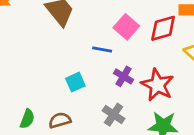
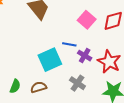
blue line: (102, 50) -> (69, 44), moved
cyan square: (75, 82) -> (50, 60), size x1.6

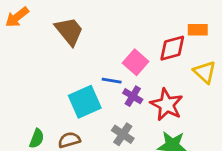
pink square: (87, 20) -> (136, 62), moved

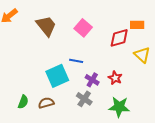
pink square: (136, 62) -> (83, 28), moved
purple cross: (133, 96) -> (92, 80), moved
red star: (167, 105) -> (115, 78), size x0.6

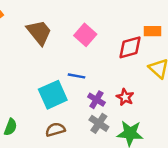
gray cross: (84, 99) -> (99, 123), moved
brown semicircle: (46, 103) -> (55, 130), moved

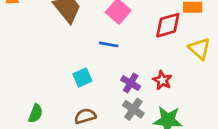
blue line: (77, 76) -> (109, 44), moved
cyan square: (53, 95) -> (82, 78), size x0.6

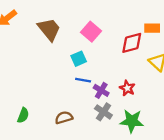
blue line: (109, 44) -> (83, 80), moved
cyan square: (82, 78) -> (79, 59), moved

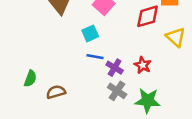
green semicircle: (23, 115) -> (30, 79), moved
brown semicircle: (64, 118) -> (56, 92), moved

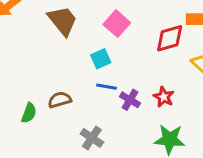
gray cross: (117, 91) -> (92, 138), moved
brown semicircle: (56, 92) -> (60, 100), moved

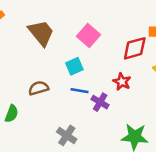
red star: (164, 97) -> (122, 82), moved
brown semicircle: (60, 100) -> (39, 88), moved

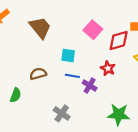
pink square: (89, 35) -> (93, 30), moved
cyan square: (74, 66) -> (68, 55), turned 32

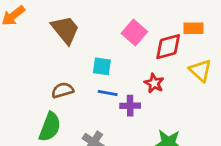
purple cross: (90, 86) -> (130, 106), turned -32
green semicircle: (16, 95) -> (50, 127), moved, size x1.5

